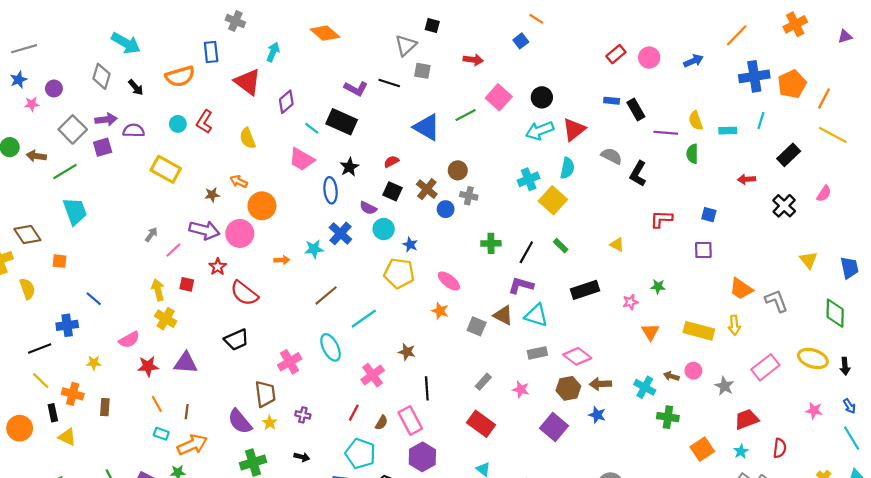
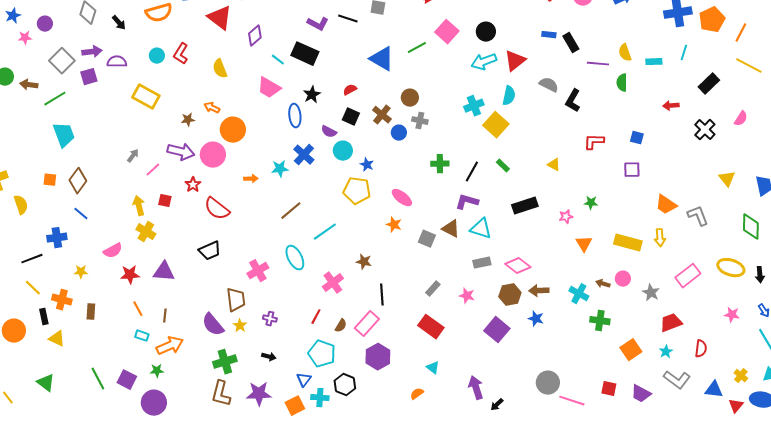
brown diamond: (27, 235) -> (78, 181), moved, turned 70
pink rectangle: (410, 420) -> (367, 324), turned 70

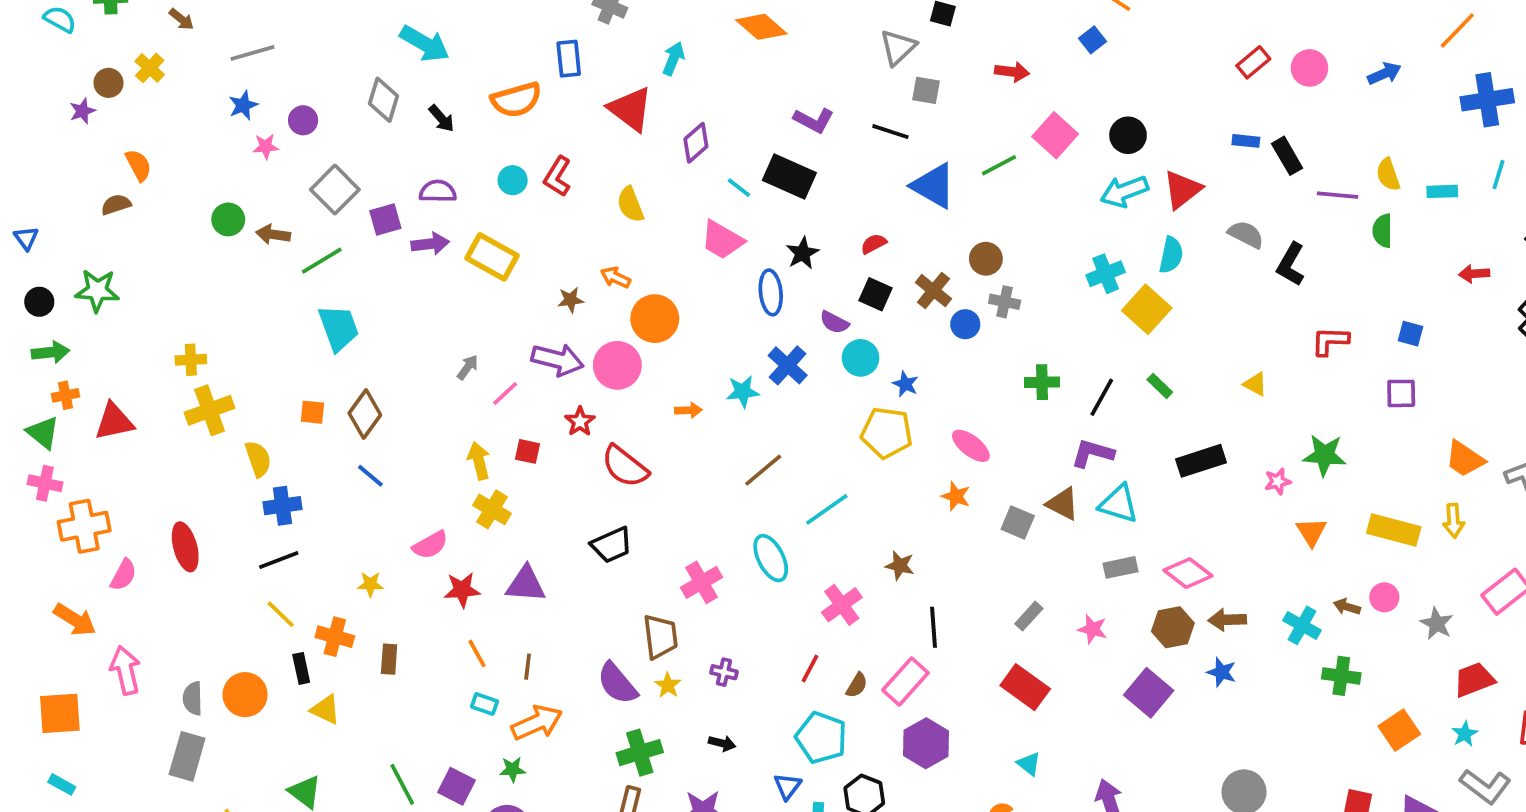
black line: (348, 19) -> (890, 132), moved
purple arrow: (92, 52) -> (430, 244), moved
green star: (591, 203) -> (1324, 455), size x1.6
blue cross: (57, 238) -> (282, 506), moved

